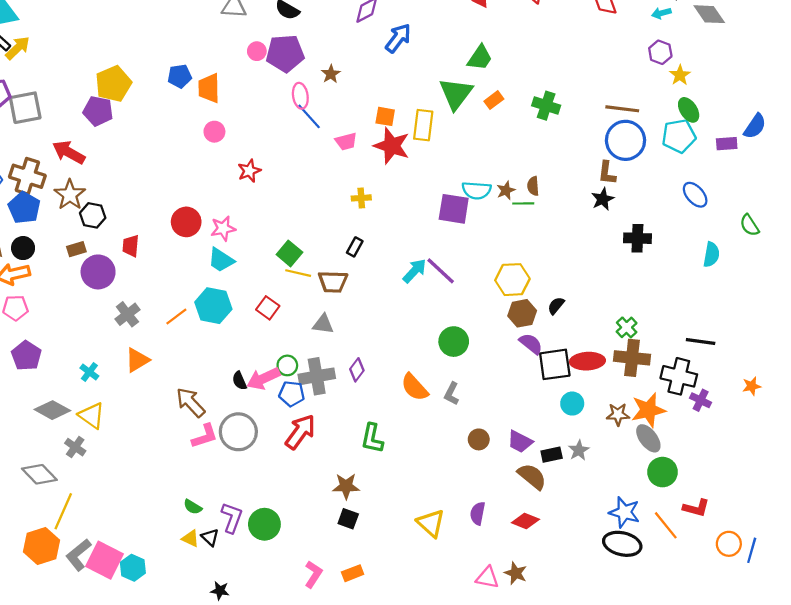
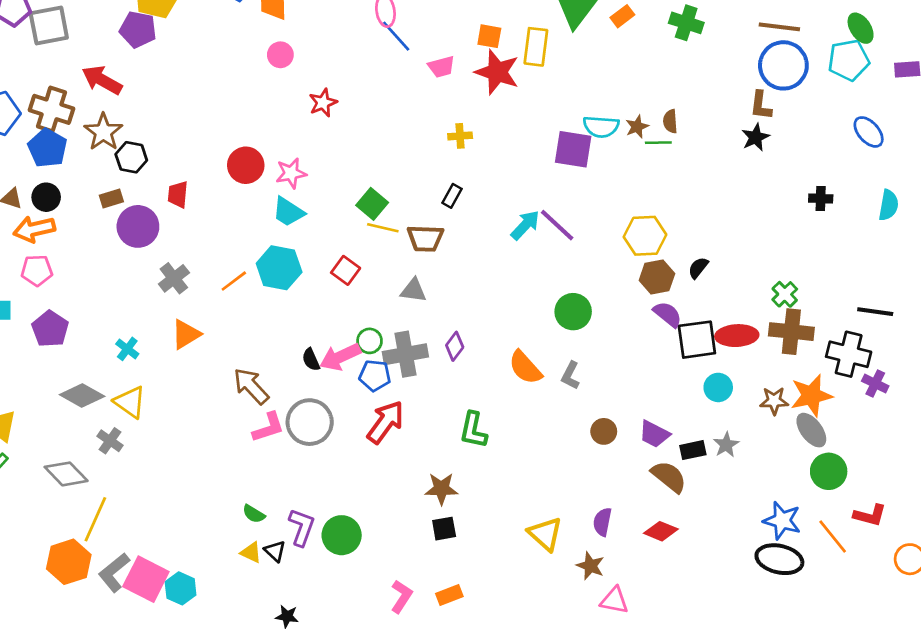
black cross: (637, 238) -> (821, 199), moved, size x0.7
black square: (348, 519) -> (444, 529), turned -30
brown star: (516, 573) -> (590, 566), moved

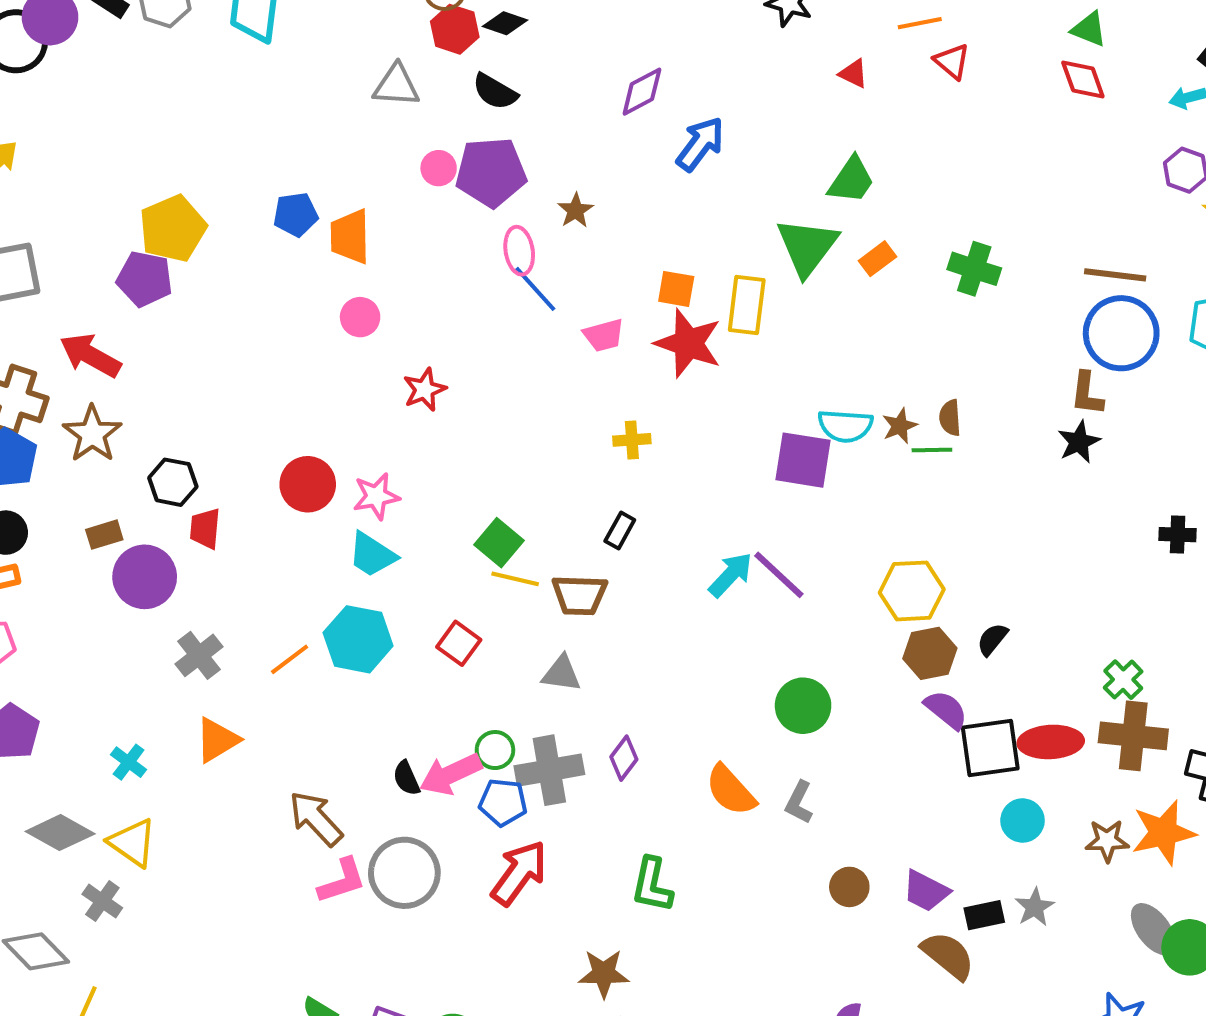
black hexagon: (131, 157) -> (173, 482), moved
gray ellipse: (811, 430) -> (1153, 929), moved

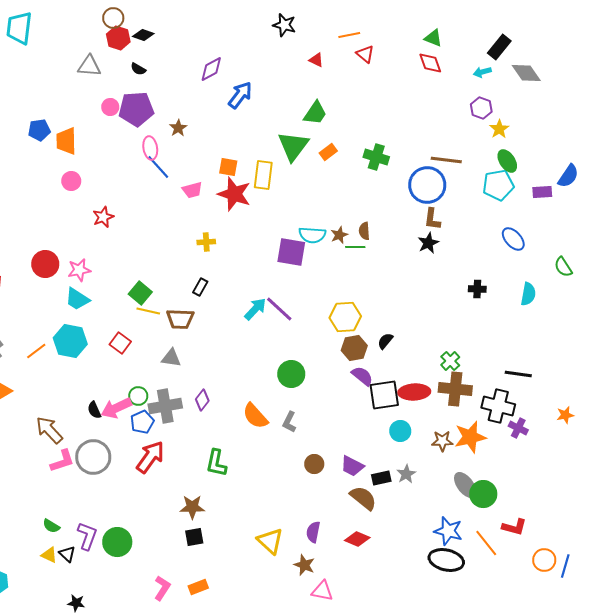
black semicircle: (495, 92) -> (138, 69), size x0.7
blue circle: (1121, 333) -> (427, 185), moved
blue pentagon: (503, 802) -> (142, 422), turned -30

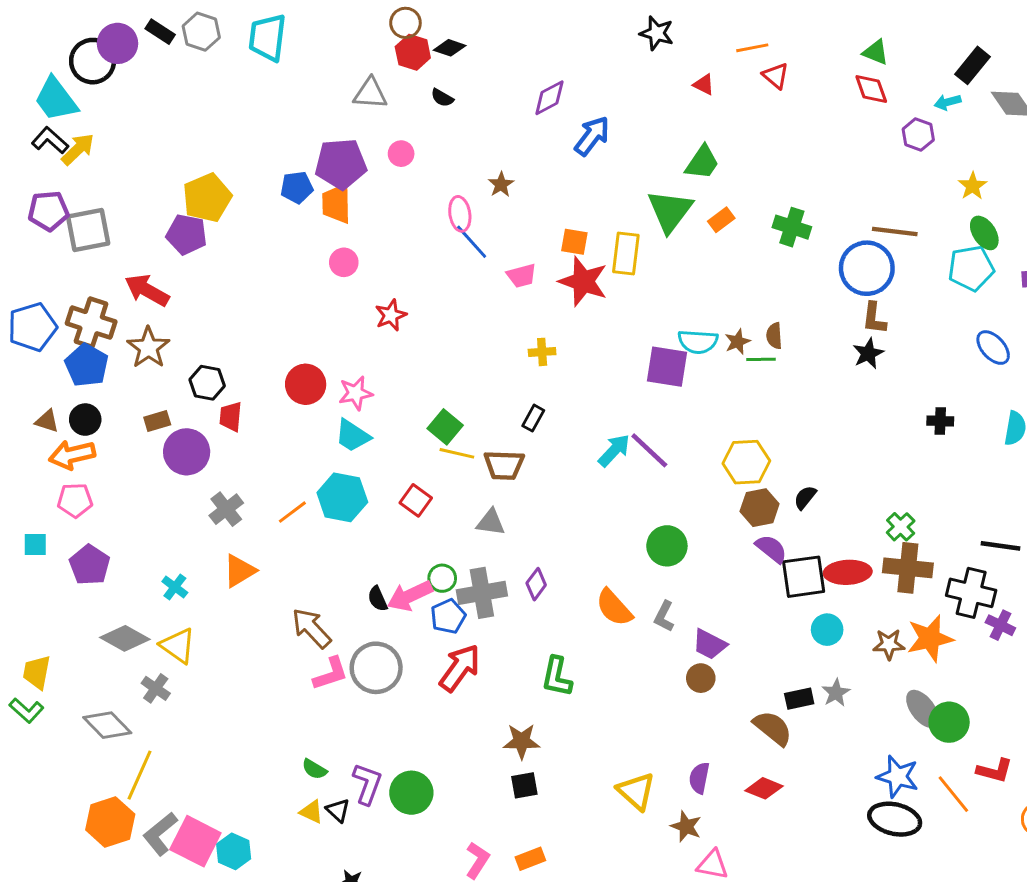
purple hexagon: (481, 108) -> (918, 135), moved
purple pentagon: (136, 109) -> (341, 164), moved
purple trapezoid: (352, 466) -> (710, 644), moved

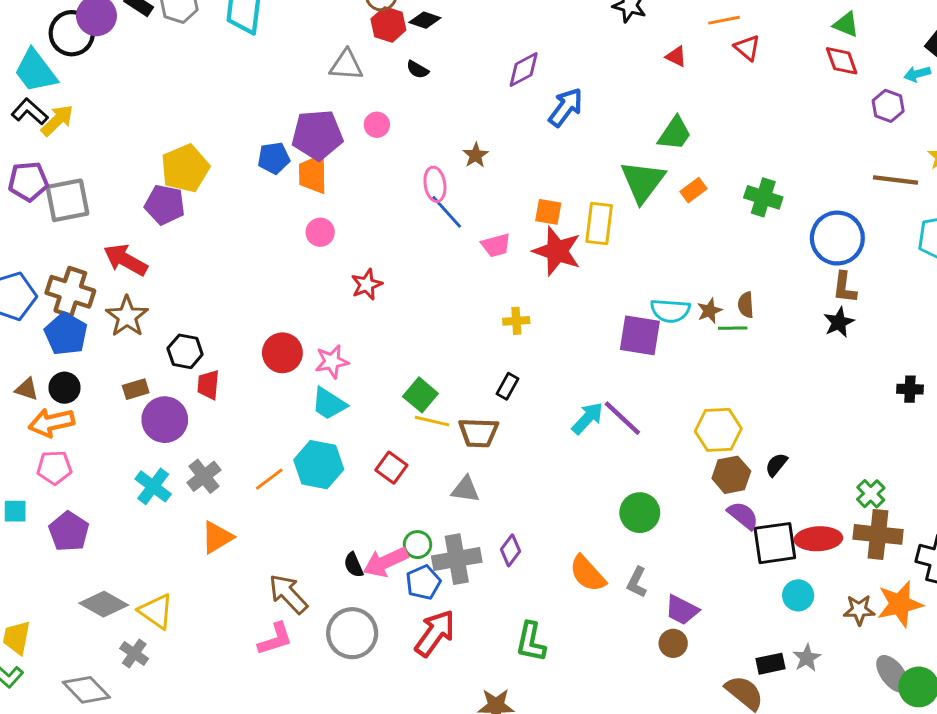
brown line: (895, 231) -> (895, 180), moved
cyan cross: (175, 587) -> (153, 486), moved, size x1.4
pink L-shape: (331, 674) -> (275, 639), moved

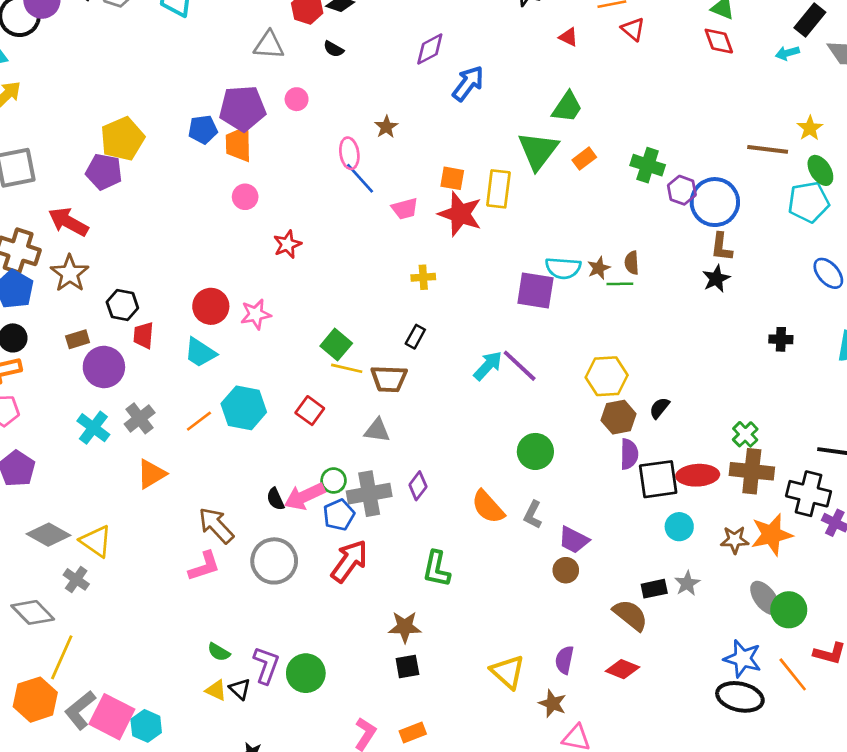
purple hexagon: (888, 106) -> (682, 190), moved
cyan trapezoid: (329, 404) -> (200, 352), moved
purple semicircle: (743, 516) -> (629, 454), turned 52

